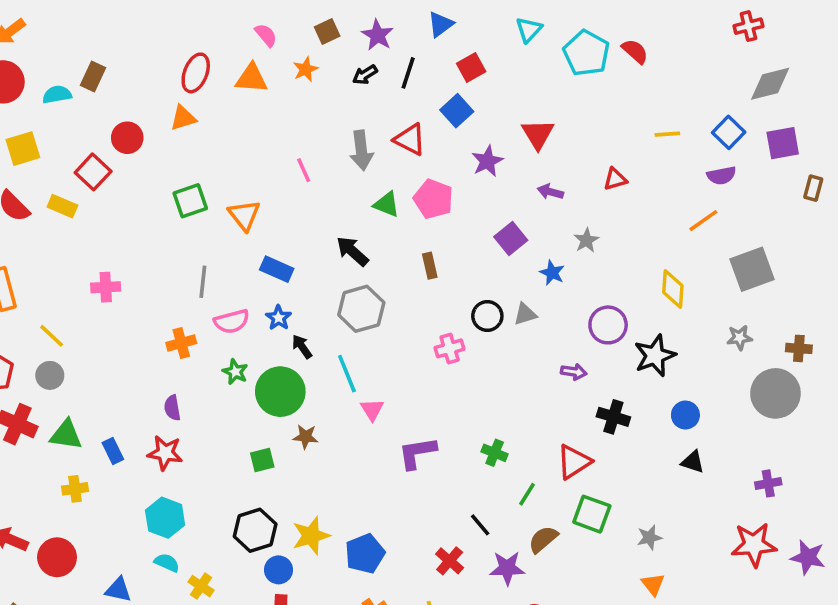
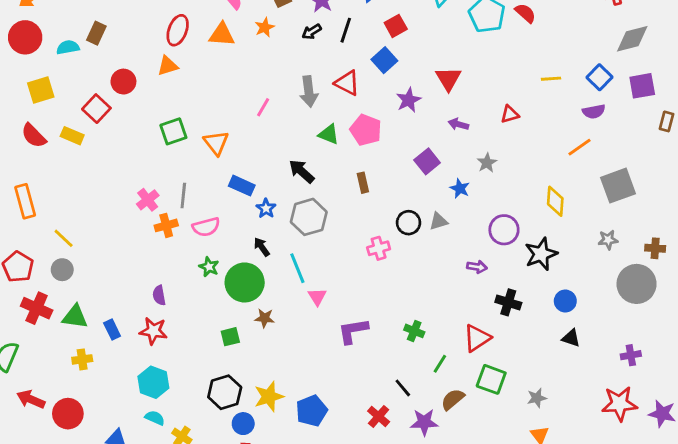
pink line: (304, 170) -> (263, 107), turned 54
pink cross: (106, 287) -> (148, 200), moved, turned -35
blue star: (278, 318) -> (266, 208), moved
orange cross: (181, 343) -> (166, 225), moved

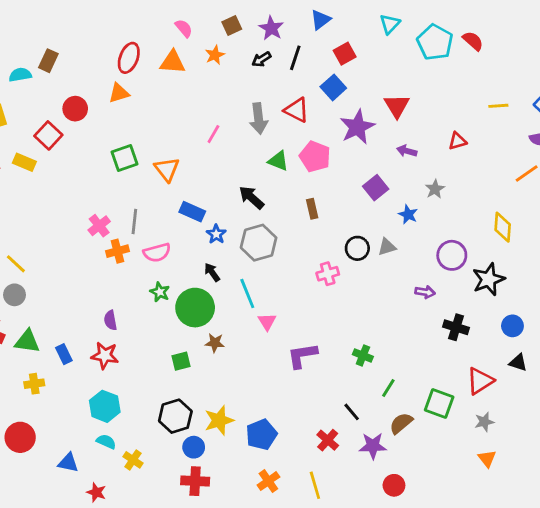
purple star: (409, 100) -> (357, 127), size x1.4
red triangle: (477, 338) -> (480, 381), moved

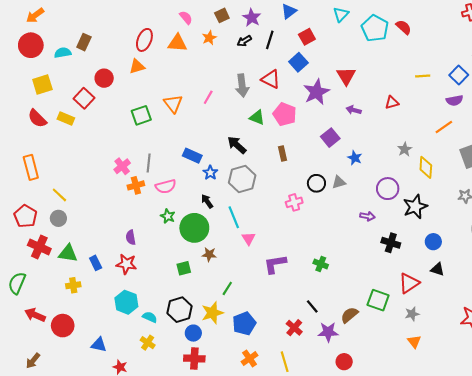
orange triangle: (167, 169) -> (173, 104), moved
gray star: (435, 189) -> (405, 149), moved
green line: (388, 388) -> (227, 288), moved
cyan semicircle: (106, 442) -> (150, 317), moved

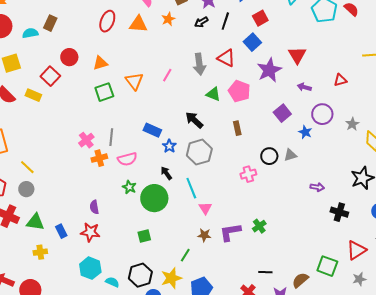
orange triangle: (137, 66) -> (100, 63), moved
purple circle: (388, 189) -> (322, 114), moved
brown star: (209, 254) -> (204, 235), moved
green cross: (321, 264) -> (259, 226), moved, turned 32
black line: (312, 306) -> (265, 272), turned -48

